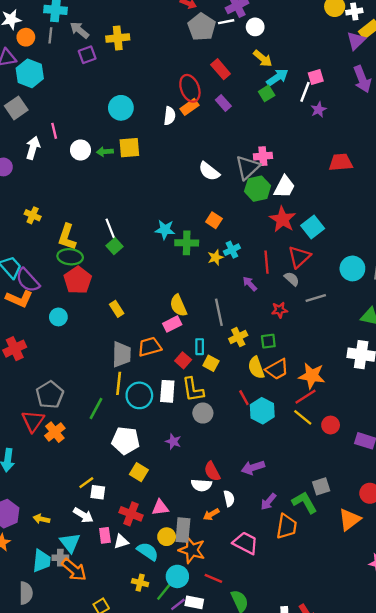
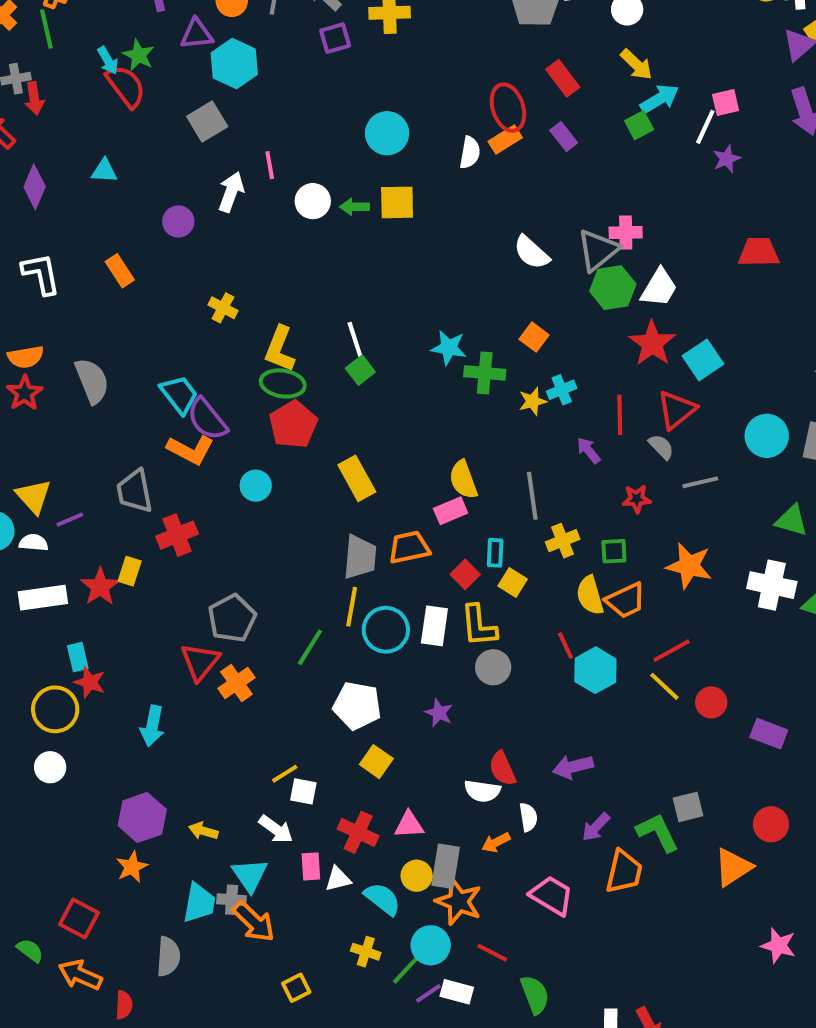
yellow rectangle: (117, 309) -> (357, 478), size x1.5
orange star: (312, 376) -> (689, 566), moved

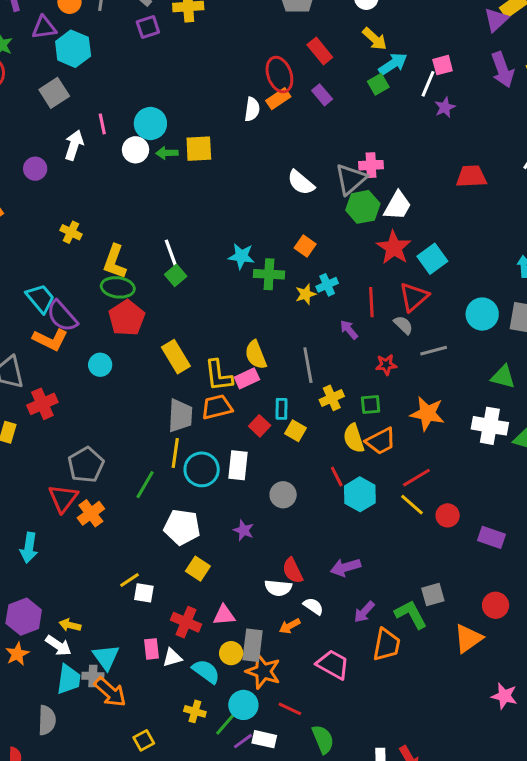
cyan circle: (387, 133) -> (150, 123), moved
yellow L-shape: (479, 626) -> (219, 375), moved
white semicircle: (528, 817) -> (313, 606), turned -45
white arrow: (276, 829) -> (58, 646), moved

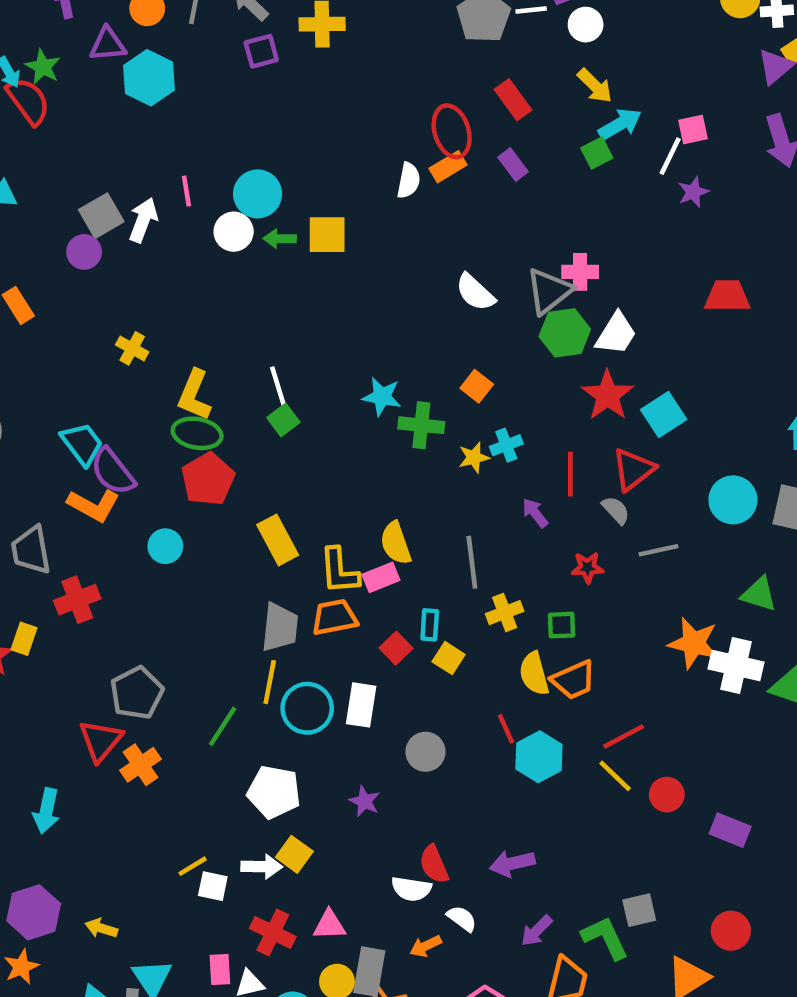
gray square: (54, 93) -> (101, 216), moved
orange star: (427, 414) -> (694, 643), moved
white arrow: (58, 646) -> (262, 867), moved, turned -36

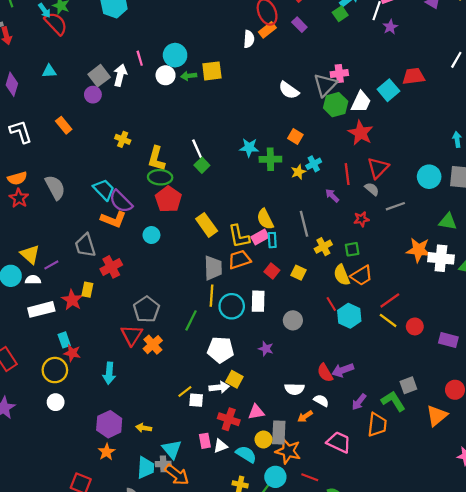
cyan square: (664, 415) -> (388, 90), moved
cyan rectangle: (430, 625) -> (272, 240), moved
red semicircle: (434, 864) -> (325, 373), moved

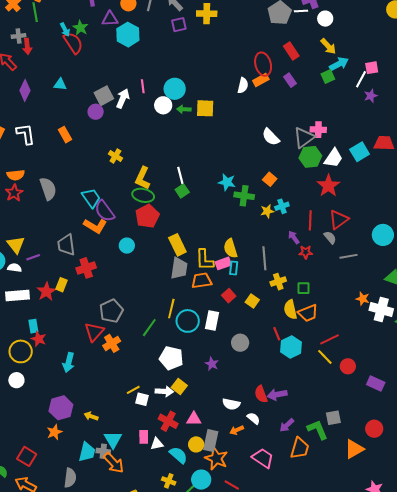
red star: (361, 219) -> (306, 252), moved
orange star: (419, 250) -> (363, 299), size x0.6
gray trapezoid: (213, 268) -> (179, 268), moved

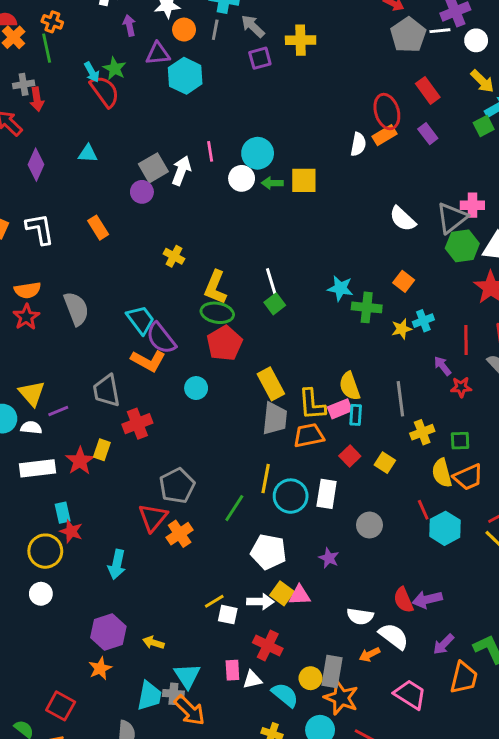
white semicircle: (253, 418) -> (394, 636), size x1.5
pink triangle: (194, 419) -> (300, 595), moved

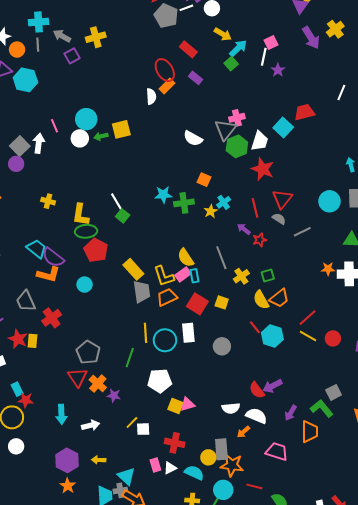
red square: (350, 456) -> (197, 304), size x1.5
red star: (80, 461) -> (18, 339), moved
purple star: (329, 558) -> (114, 396), moved
white arrow: (260, 602) -> (91, 425), moved

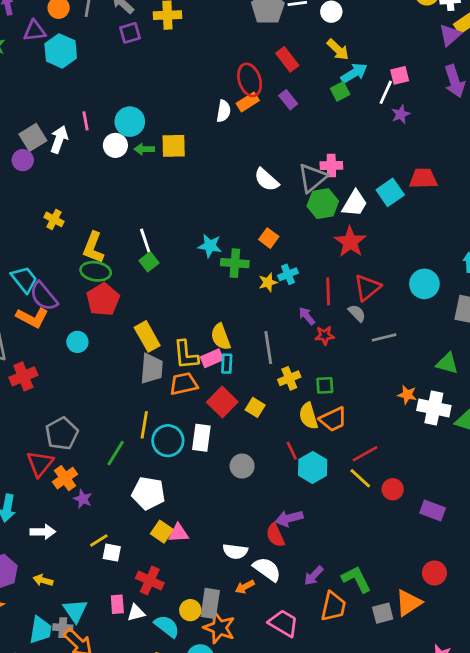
cyan circle: (329, 201) -> (424, 284), moved
purple arrow: (272, 386) -> (289, 518), moved
gray square: (334, 392) -> (383, 613), moved

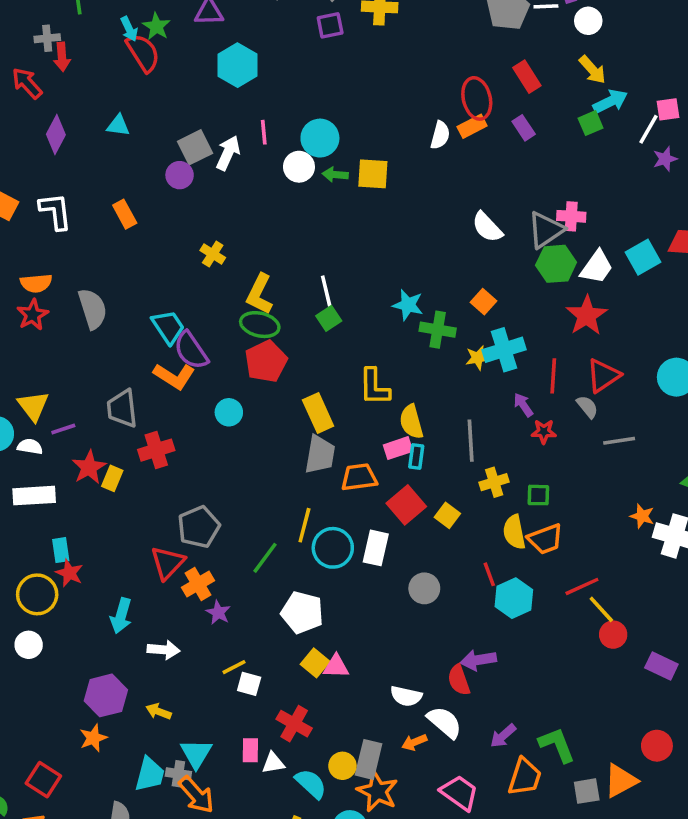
cyan hexagon: (61, 51) -> (237, 65), moved
cyan cross: (288, 274) -> (504, 350), size x1.6
yellow L-shape: (186, 355) -> (374, 387), moved
yellow line: (360, 478) -> (601, 609), moved

